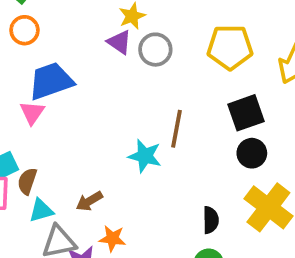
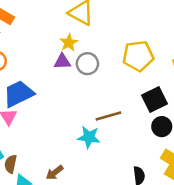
purple triangle: (119, 42) -> (62, 62), turned -30
brown line: (177, 129) -> (108, 116), turned 70

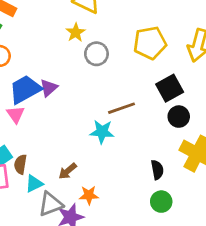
purple triangle: (62, 62) -> (49, 88), moved, turned -36

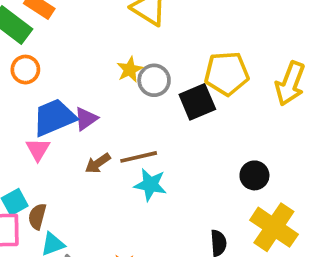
yellow star: (76, 33) -> (130, 70), moved
black square: (170, 88) -> (197, 102), moved
brown line: (122, 108) -> (139, 157), moved
brown arrow: (68, 171) -> (98, 163), moved

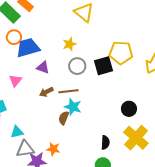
gray circle: (154, 80) -> (77, 66), moved
blue trapezoid: (54, 117) -> (28, 48), moved
purple triangle: (86, 119) -> (43, 67), turned 48
brown semicircle: (37, 216) -> (64, 118), moved

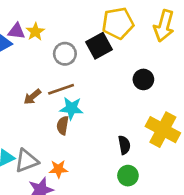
yellow star: (70, 44) -> (35, 32), moved
purple triangle: (43, 67) -> (16, 31), moved
black circle: (129, 109) -> (143, 79), moved
gray triangle: (25, 149) -> (26, 161), moved

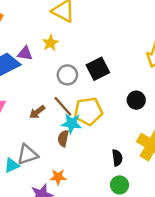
yellow pentagon: (118, 23) -> (88, 111), moved
yellow star: (35, 32) -> (50, 43), moved
brown line: (61, 89) -> (63, 106), turned 65
gray triangle: (26, 161) -> (28, 155), moved

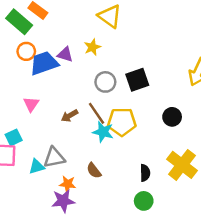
brown semicircle: (63, 138) -> (94, 171), moved, turned -56
orange star: (58, 177) -> (68, 184), moved

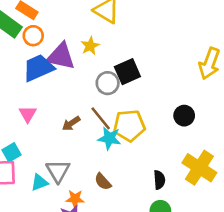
orange circle: (26, 51) -> (33, 36), moved
purple triangle: (65, 54) -> (61, 56), size x1.6
black square: (137, 80) -> (127, 72), moved
gray triangle: (54, 158) -> (58, 171), turned -45

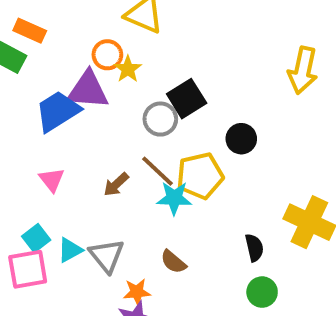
orange circle: (33, 36) -> (107, 55), moved
black circle: (184, 116) -> (241, 139), moved
cyan triangle: (39, 182) -> (70, 250), moved

